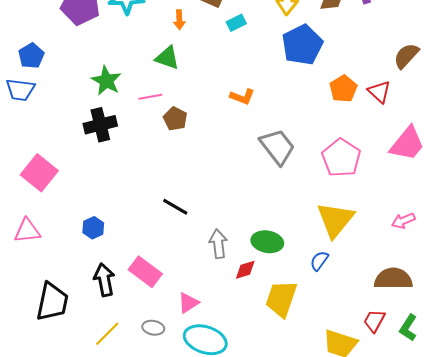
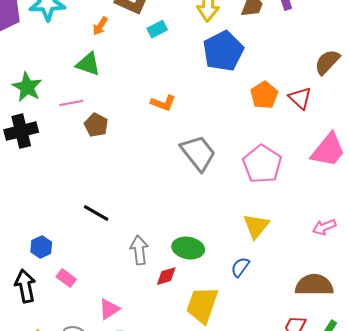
orange arrow: (179, 20) -> (100, 26), turned 36
yellow triangle: (335, 220) -> (256, 226), size x0.7
blue hexagon: (93, 228) -> (41, 247), moved
pink rectangle: (145, 272) -> (66, 278), size x0.6

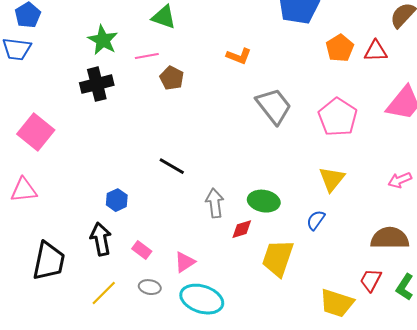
red triangle: (300, 98) -> (376, 51), turned -45
pink rectangle: (66, 278) -> (142, 250), moved

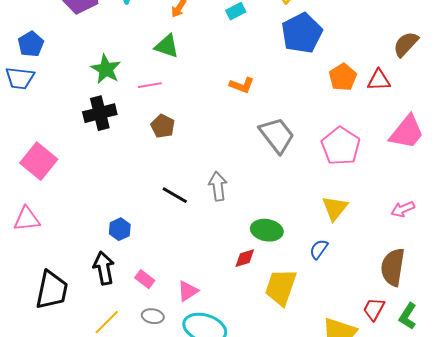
brown pentagon: (172, 78) -> (163, 126), moved
gray arrow: (215, 203) -> (218, 186), moved
brown semicircle: (390, 238) -> (393, 267), turned -81

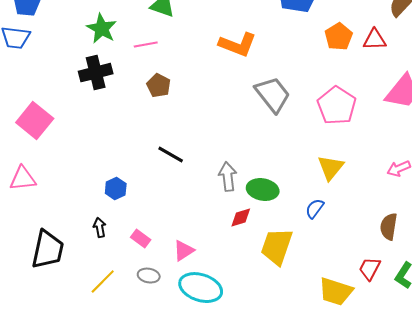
orange L-shape: (242, 85) -> (238, 45), size x1.5
gray arrow: (218, 186) -> (228, 177), moved
brown semicircle: (393, 267) -> (389, 227), size x0.7
black arrow: (104, 268) -> (100, 228), size x0.6

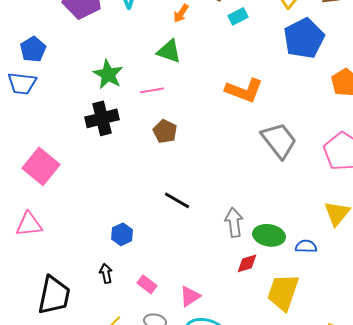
blue semicircle: (315, 209) -> (306, 246), moved, turned 55

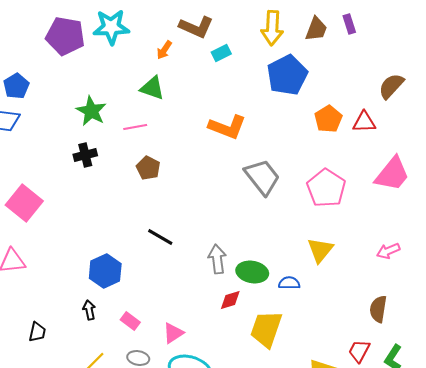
black cross: (102, 118) -> (85, 155), size x0.7
blue hexagon: (122, 234) -> (105, 271), size x1.5
black trapezoid: (54, 295) -> (37, 332), size x0.5

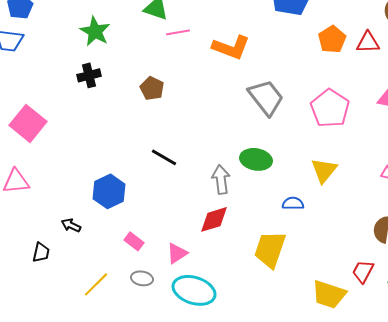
pink line: (135, 127) -> (178, 32), moved
green ellipse: (252, 272) -> (256, 159), moved
red diamond: (230, 300) -> (214, 219), moved, size x1.4
black arrow: (89, 310) -> (71, 225), moved, turned -54

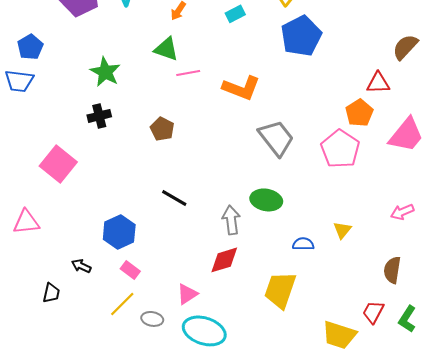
orange pentagon: (332, 39) -> (359, 113), moved
pink square: (28, 123) -> (58, 164), moved
yellow triangle: (324, 170) -> (342, 230), moved, size x0.7
pink rectangle: (134, 241) -> (130, 270), moved
yellow line: (96, 284) -> (122, 304), moved

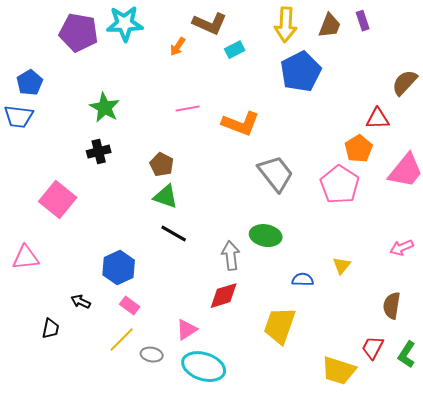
green triangle: (166, 49) -> (166, 197), moved

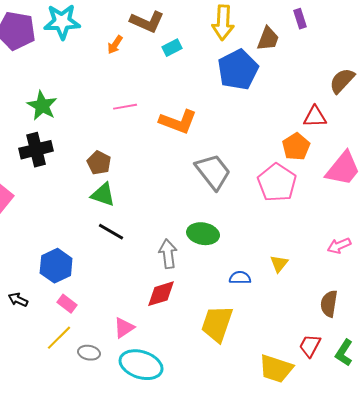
brown trapezoid: (330, 26) -> (268, 39), moved
black cross: (99, 152) -> (36, 150), size x1.4

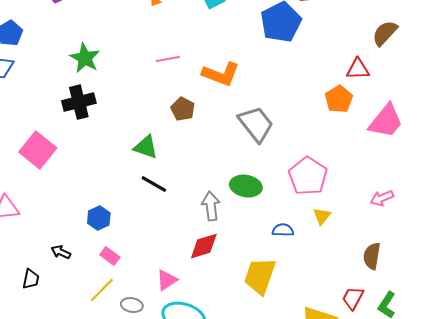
brown pentagon: (99, 163) -> (183, 109), moved
pink pentagon: (277, 183) -> (308, 176), moved
blue hexagon: (56, 266) -> (99, 218), size x0.7

